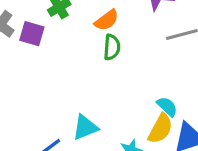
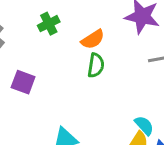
purple square: (32, 34) -> (23, 82), moved

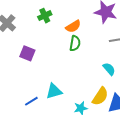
cyan semicircle: (144, 125) -> (109, 69), moved

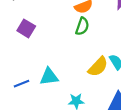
yellow semicircle: (100, 96) -> (98, 67), moved

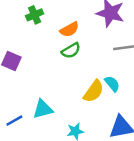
green semicircle: (82, 26) -> (71, 51), turned 48

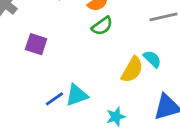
blue line: (14, 121) -> (54, 99), moved

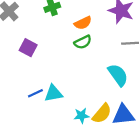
cyan semicircle: (152, 59) -> (118, 75), size x1.5
yellow semicircle: (132, 70) -> (102, 113), moved

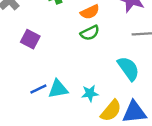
cyan star: (81, 116) -> (90, 93), moved

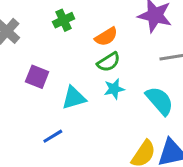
cyan triangle: (58, 89) -> (74, 98), moved
cyan star: (90, 93) -> (114, 89), moved

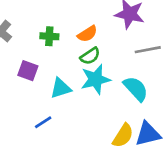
green cross: (64, 20) -> (49, 36), moved, turned 30
cyan star: (114, 89) -> (96, 79), size x1.6

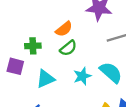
green cross: (49, 36) -> (33, 46), moved
cyan star: (96, 79) -> (82, 76), moved, size x0.7

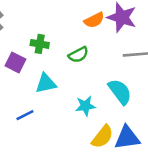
orange semicircle: (64, 29) -> (94, 20), moved
cyan star: (82, 76) -> (85, 106), moved

